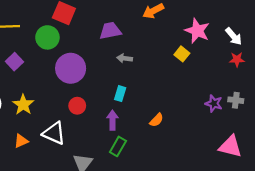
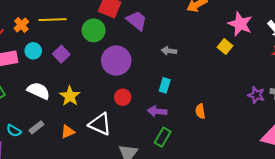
purple trapezoid: (110, 31) -> (137, 21), moved, turned 50
purple arrow: (112, 120) -> (157, 111), turned -84
orange semicircle: (157, 120) -> (200, 111), turned 128

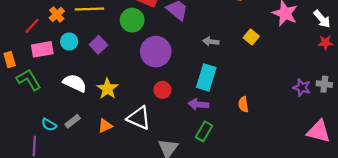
yellow square: (225, 47) -> (251, 37), moved
cyan rectangle: (165, 85) -> (206, 77), size x1.6

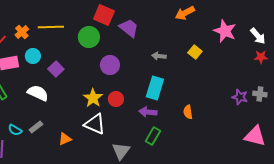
purple square: (98, 45) -> (56, 69), moved
purple circle: (156, 52) -> (110, 65), size x0.7
yellow star: (107, 89) -> (93, 98), moved
orange triangle: (105, 126) -> (65, 139), moved

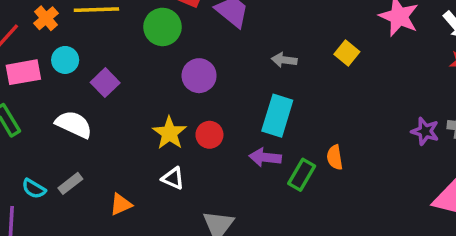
white triangle: (95, 124) -> (173, 178), size x0.6
green rectangle: (153, 136) -> (302, 175), moved

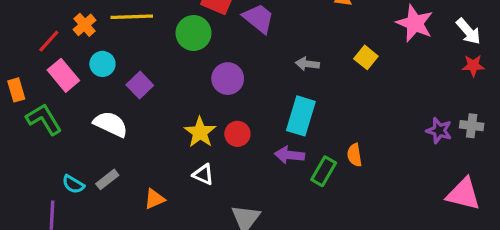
pink rectangle: (23, 72) -> (63, 75), turned 60

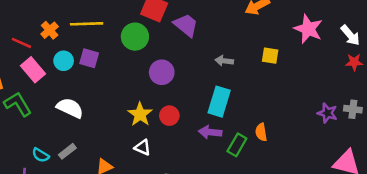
red line: (49, 41) -> (22, 43), turned 72
yellow square: (366, 57) -> (270, 56), turned -30
purple square: (140, 85) -> (89, 58), moved, turned -30

